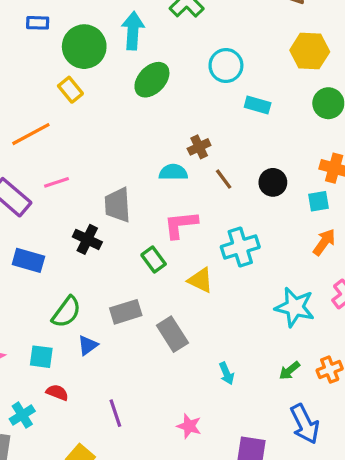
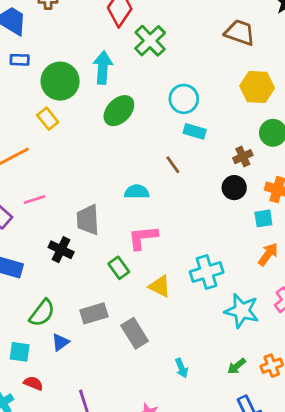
cyan rectangle: (258, 105) -> (195, 131), moved
brown cross: (199, 147) -> (243, 157), moved
brown line: (224, 179) -> (173, 165), moved
black circle: (273, 182) -> (234, 188), moved
cyan cross: (240, 247) -> (207, 272), moved

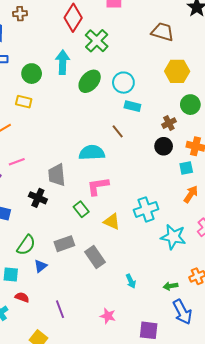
green circle: (60, 81) -> (32, 74), size x0.7
green ellipse: (119, 111) -> (90, 81), moved
yellow rectangle: (48, 119) -> (24, 102), turned -35
cyan semicircle: (137, 192) -> (92, 153), size x1.4
green arrow: (237, 366) -> (170, 286), moved, turned 32

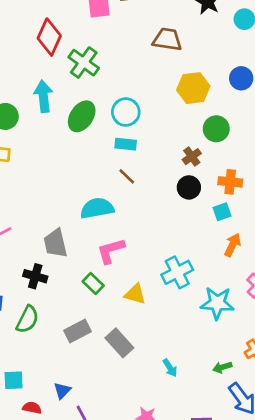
cyan rectangle: (132, 106) -> (126, 144), moved
green semicircle: (26, 245) -> (27, 319), moved
blue triangle: (41, 266) -> (62, 391), moved

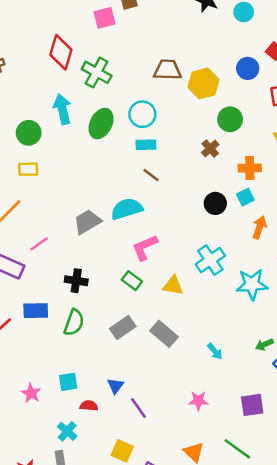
brown trapezoid: (167, 39) -> (167, 70), moved
black circle: (189, 187) -> (215, 203), moved
gray trapezoid: (55, 243) -> (87, 222), moved, turned 80

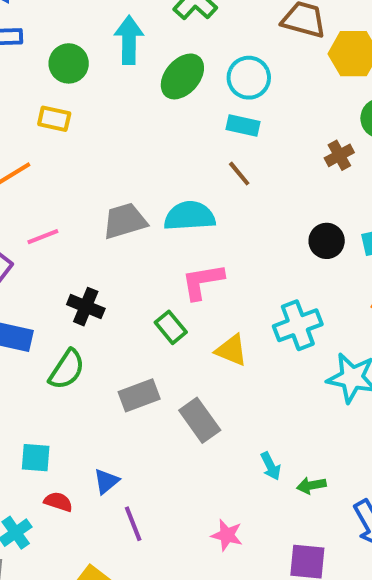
green arrow: (264, 345) -> (311, 485), moved

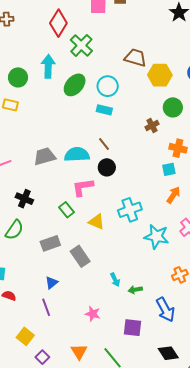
brown line: (239, 174) -> (104, 144), moved
black circle: (327, 241) -> (107, 167), moved
blue triangle: (106, 481) -> (51, 283), moved

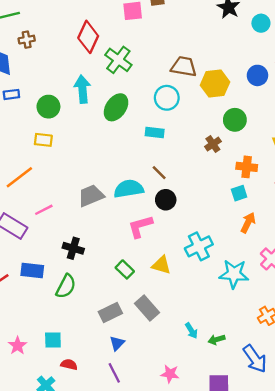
cyan circle: (108, 86) -> (167, 98), moved
green rectangle: (67, 210) -> (125, 269), moved
gray rectangle: (50, 243) -> (110, 313), moved

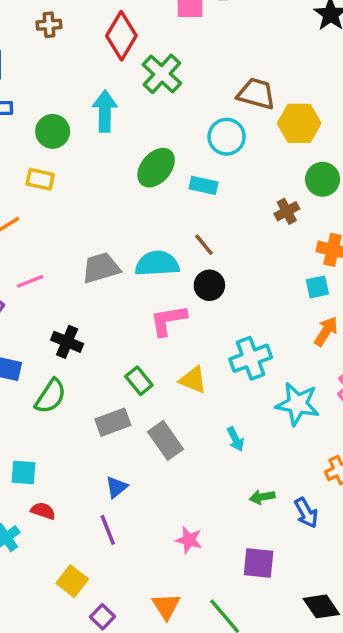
brown cross: (27, 40) -> (49, 25), moved
green ellipse: (116, 107) -> (156, 168), moved
gray rectangle: (110, 313) -> (113, 422), moved
cyan arrow: (191, 331) -> (235, 439), moved
blue arrow: (255, 359) -> (306, 513), moved, size x0.7

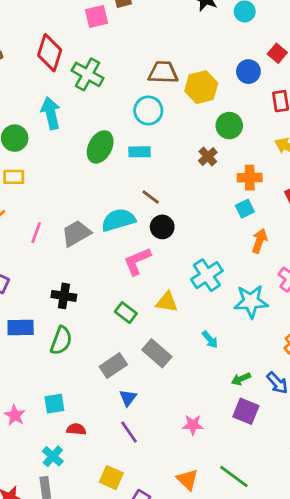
pink line: (30, 281) -> (36, 233), moved, turned -35
gray rectangle: (113, 422) -> (113, 366), moved
purple square: (259, 563) -> (246, 411), moved, turned 30

